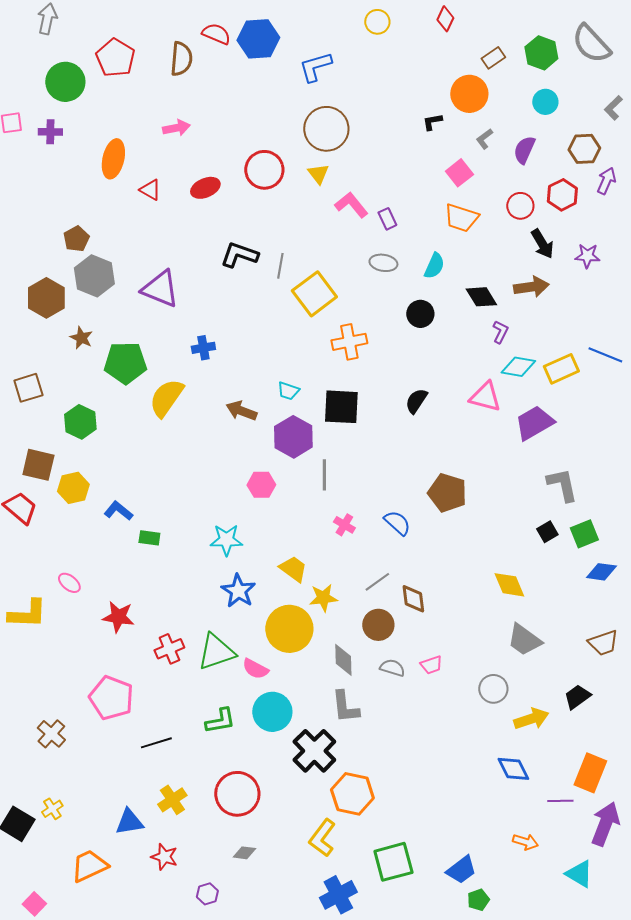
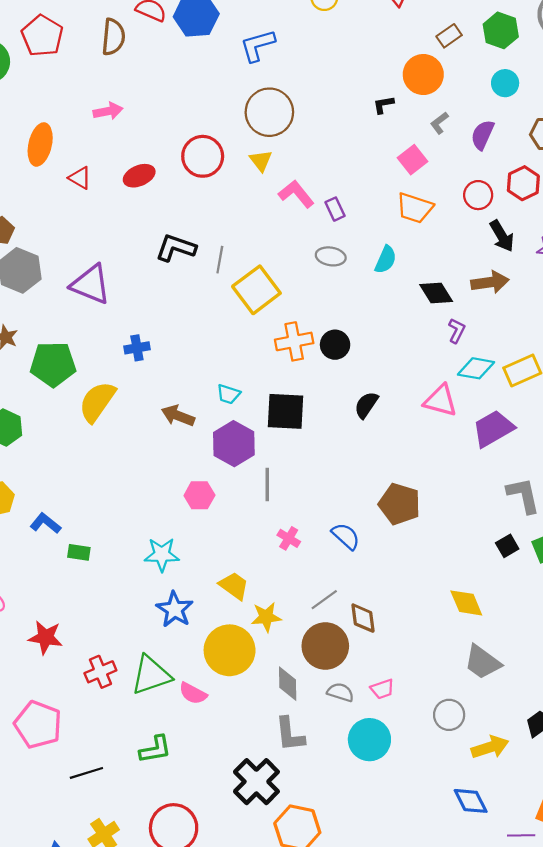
black circle: (420, 314) -> (335, 345), moved
brown circle: (378, 625) -> (325, 646), size x1.4
cyan circle: (272, 712) -> (369, 740), moved

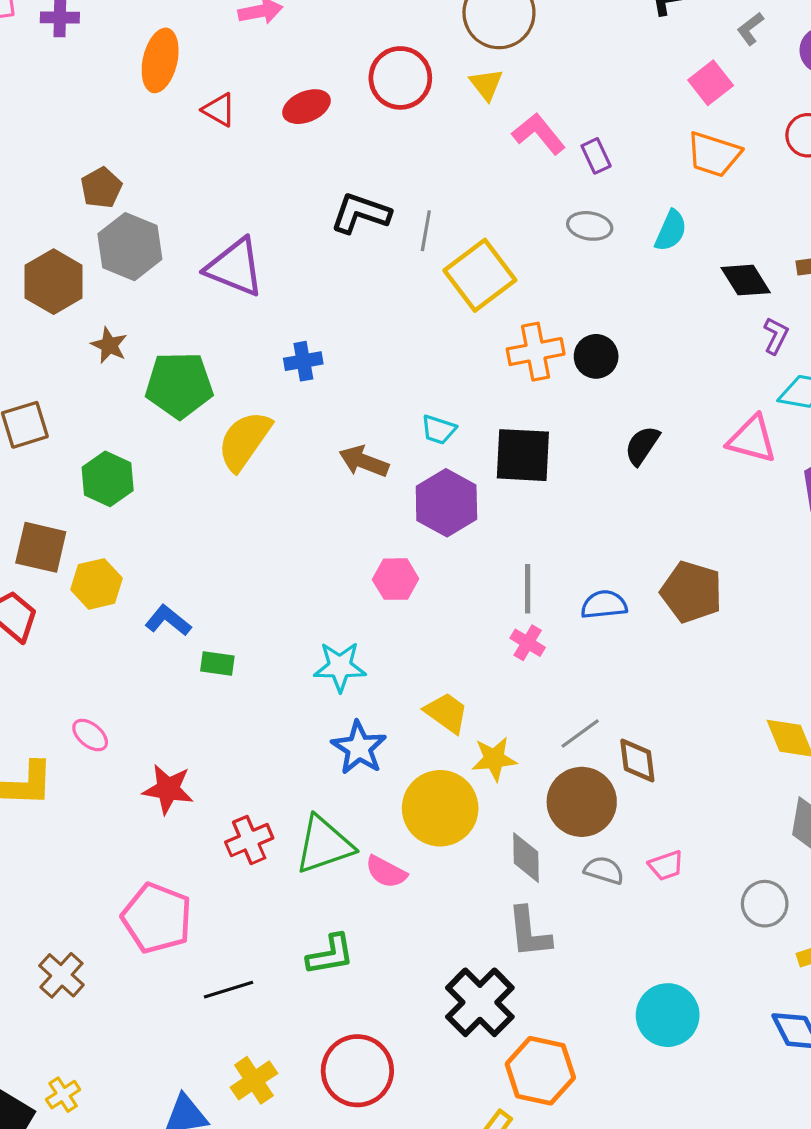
gray line: (267, 485) -> (528, 589), moved
blue semicircle: (346, 536) -> (604, 605), moved, turned -48
cyan circle: (369, 740) -> (668, 1015), moved

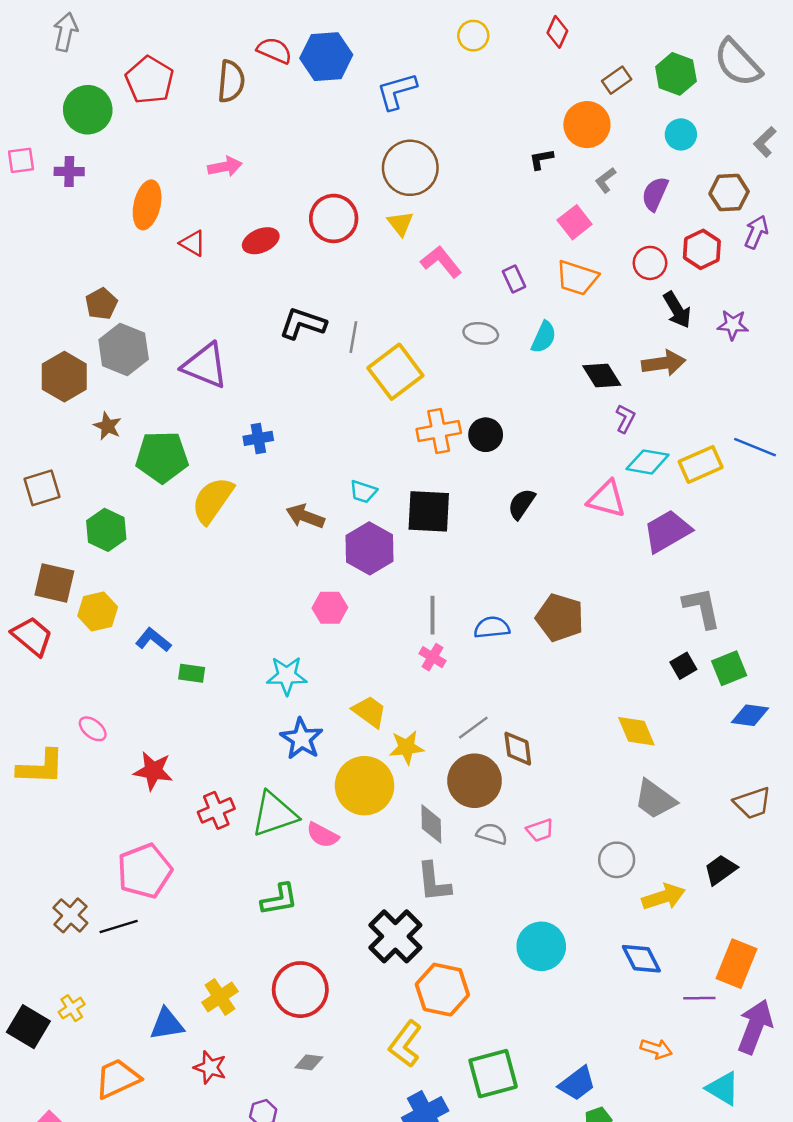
purple rectangle: (596, 156) -> (514, 279), moved
pink pentagon: (157, 918) -> (145, 871), turned 30
black line: (229, 990) -> (119, 927), moved

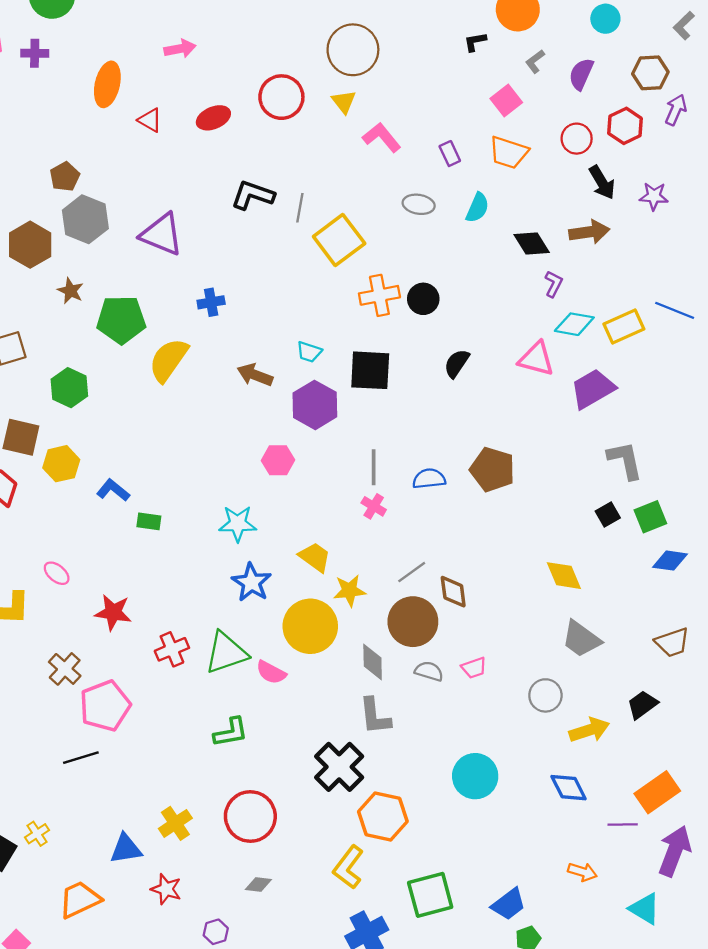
brown cross: (70, 915) -> (65, 669), moved
orange rectangle: (736, 964) -> (657, 792), turned 33

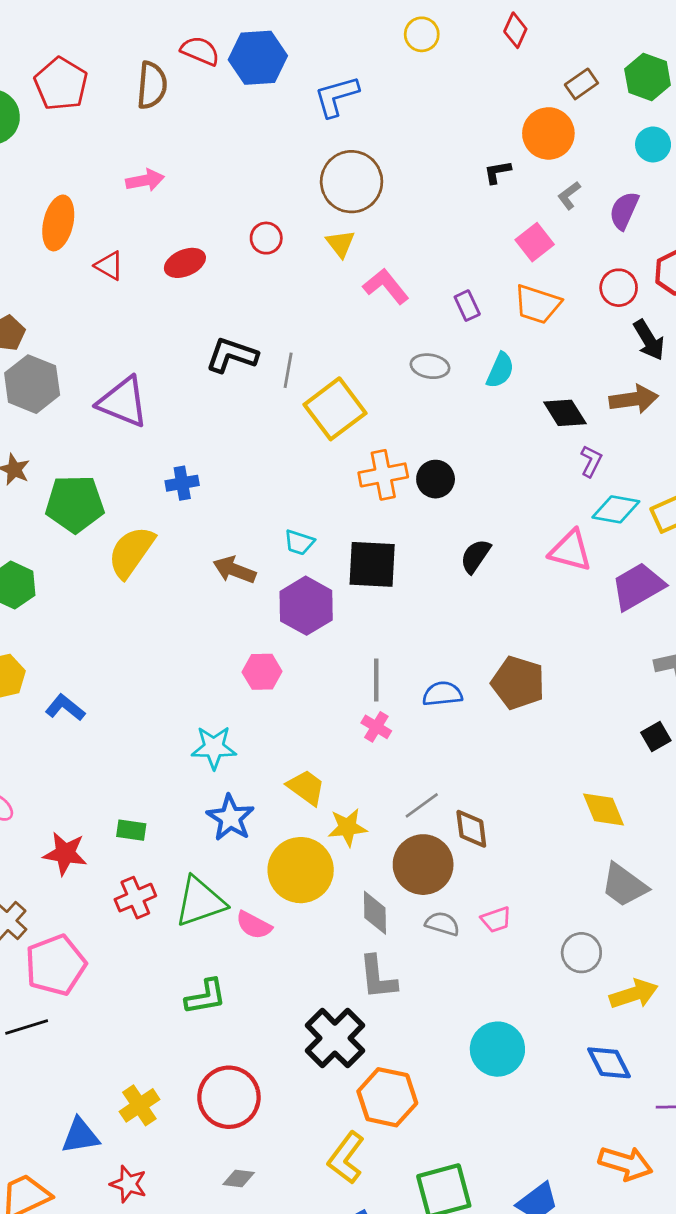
red circle: (281, 97) -> (266, 238), size x0.6
green rectangle: (149, 521) -> (131, 830), moved
orange arrow: (582, 872) -> (626, 1163), size x1.5

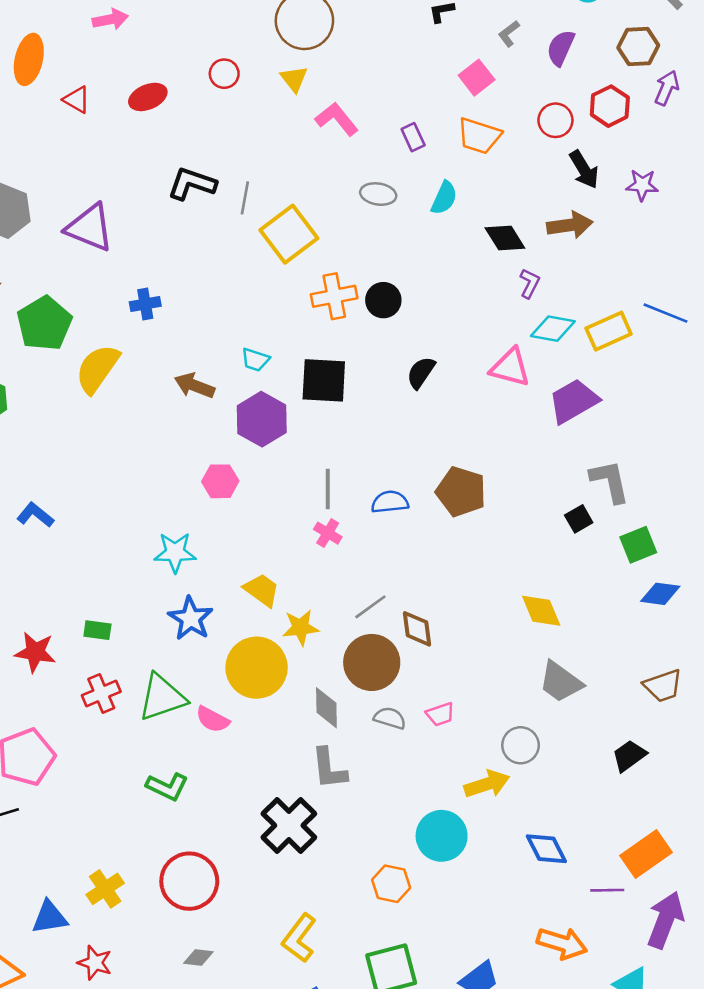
green pentagon: (75, 504) -> (44, 323), turned -30
black square: (656, 737) -> (579, 519), moved
yellow arrow: (634, 994) -> (487, 784), moved
green L-shape: (206, 997) -> (167, 787), turned 36
orange hexagon: (387, 1097) -> (391, 884), moved, size x0.7

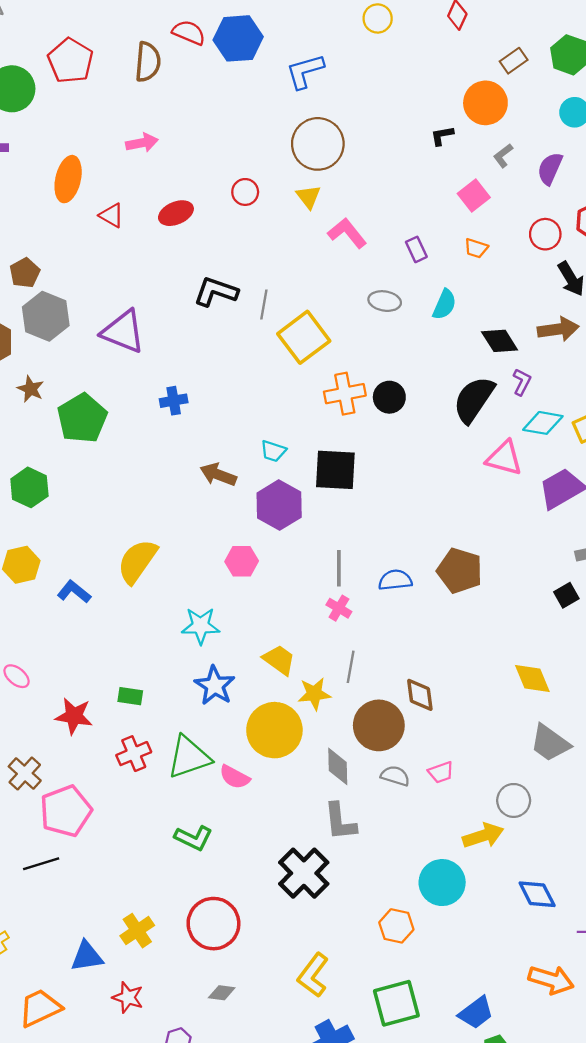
orange trapezoid: (479, 136) -> (476, 248), size x0.6
yellow semicircle: (97, 369) -> (137, 561), moved
black semicircle: (421, 373) -> (474, 400), moved, size x1.6
gray line: (370, 607) -> (351, 667), moved, turned -44

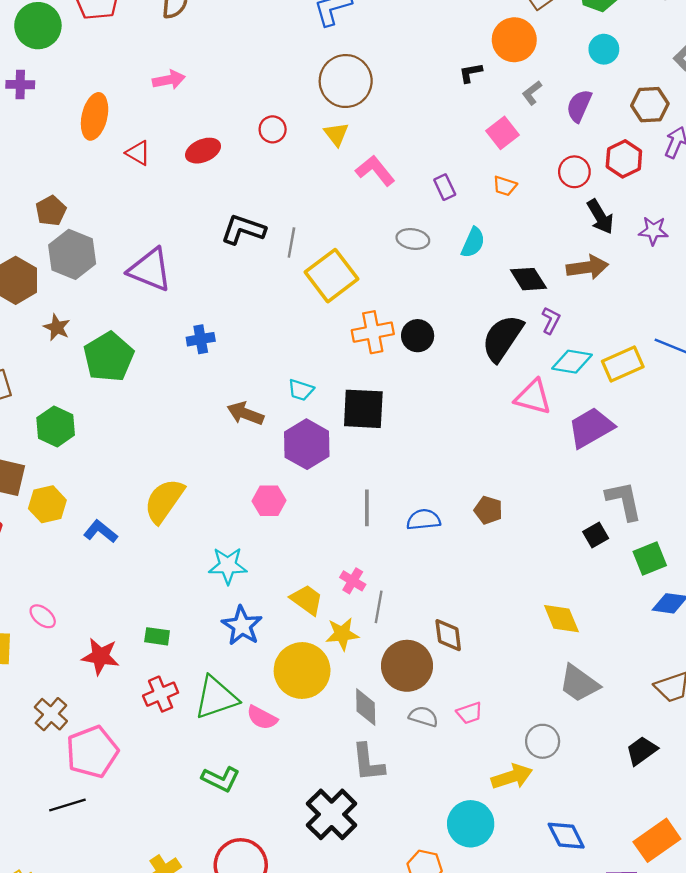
brown pentagon: (460, 571) -> (488, 510), size x0.6
pink cross: (339, 608) -> (353, 581), moved

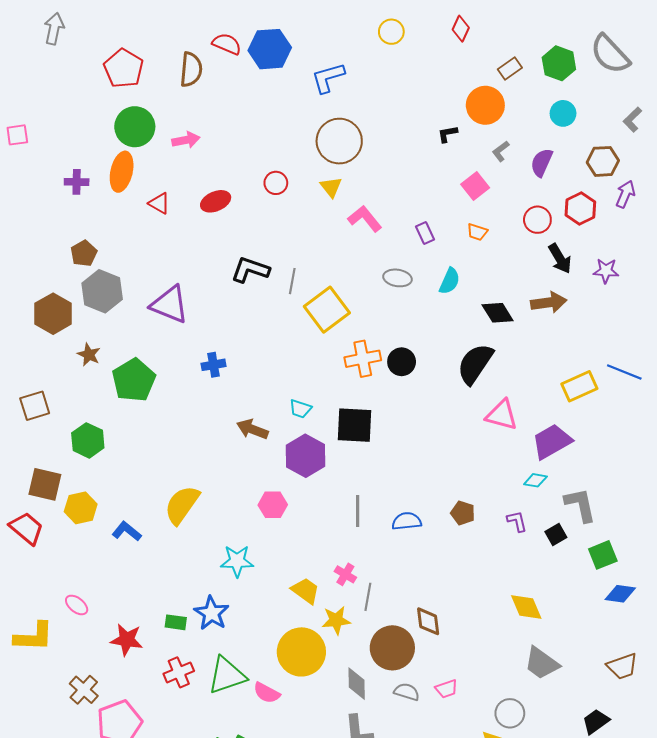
green circle: (38, 26) -> (135, 127), moved
purple cross: (20, 85) -> (77, 182), moved
purple L-shape: (551, 320) -> (517, 521), moved, turned -40
cyan diamond: (572, 362) -> (535, 480), moved, size x0.7
blue star: (242, 626) -> (211, 613), moved

